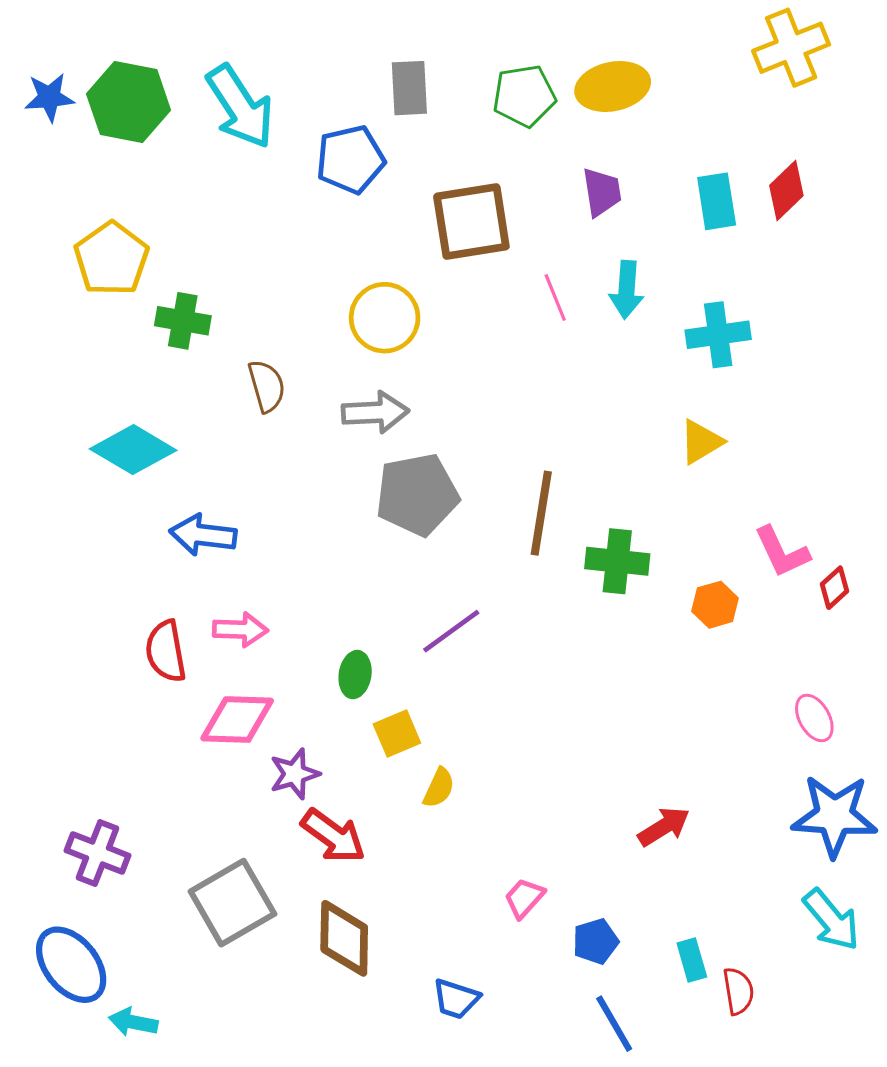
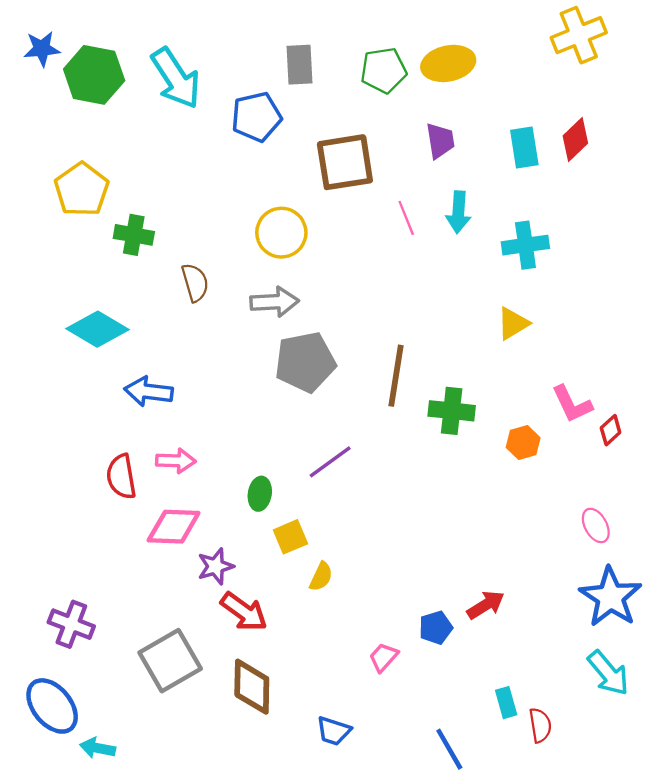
blue star: (49, 97) -> (42, 49), moved
blue star: (835, 816) -> (611, 597), turned 30
blue pentagon: (596, 941) -> (436, 628), moved

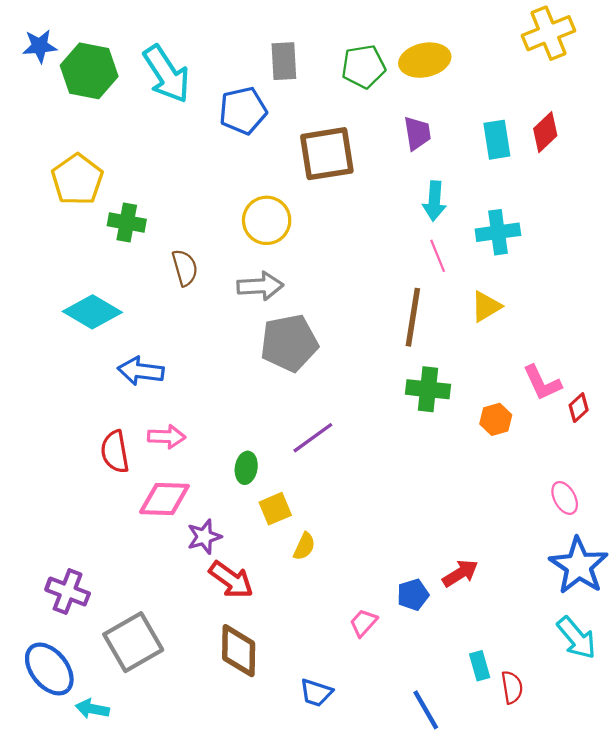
pink line: (406, 218) -> (438, 256), moved
brown line: (396, 376) -> (413, 317), moved
gray square: (170, 661) -> (133, 642), moved

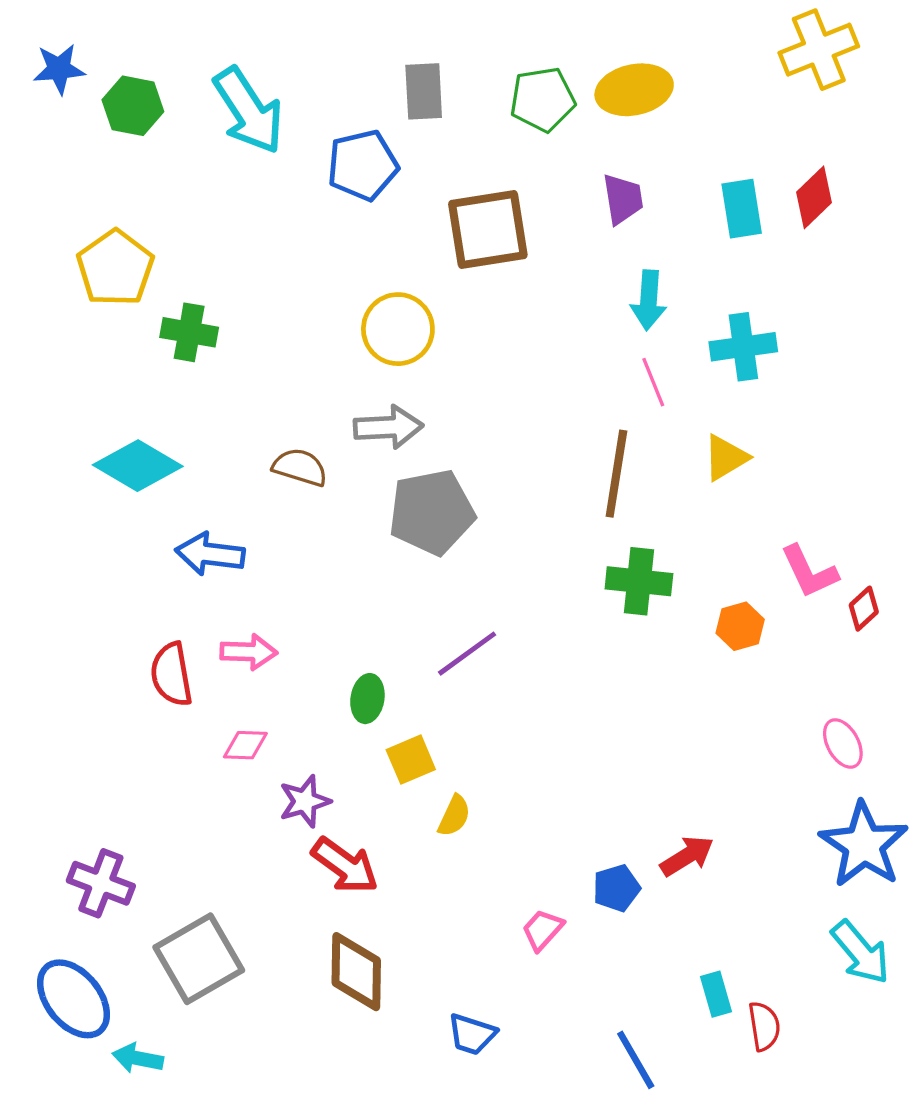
green hexagon: (89, 71) -> (133, 106), size x0.7
brown semicircle: (185, 268) -> (300, 467), moved, turned -57
pink diamond: (164, 499) -> (245, 745), size x0.6

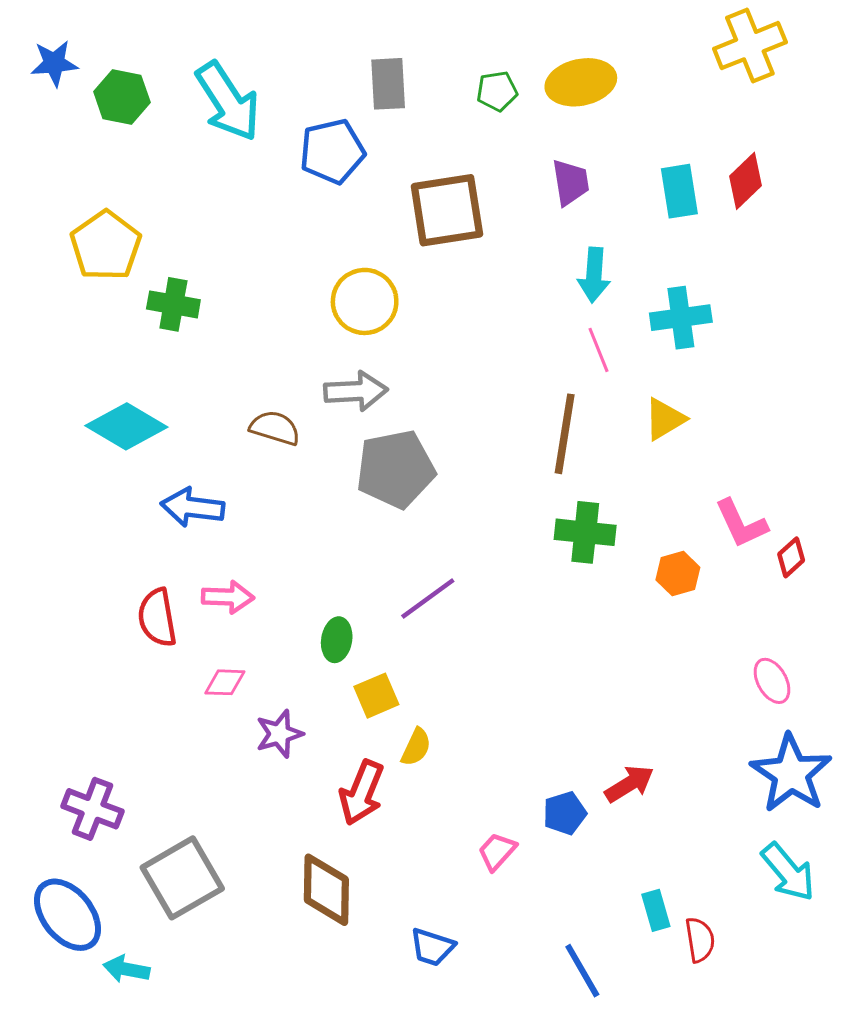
green pentagon: (543, 99) -> (497, 91), size x0.7
red arrow: (345, 866) -> (362, 793), moved, turned 76

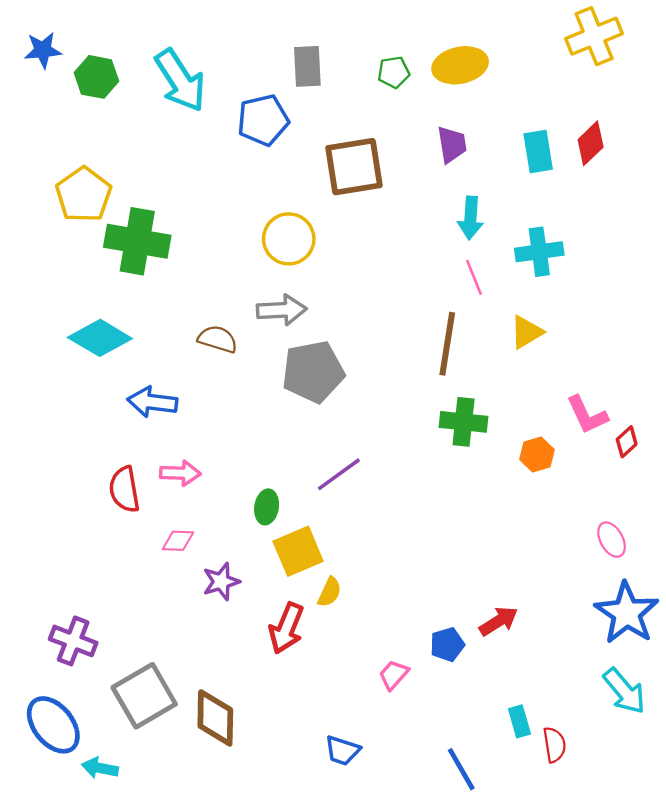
green cross: (173, 304) -> (137, 241), size x1.6
yellow square: (376, 696) -> (298, 551), size x1.4
brown diamond: (326, 890) -> (215, 718), moved

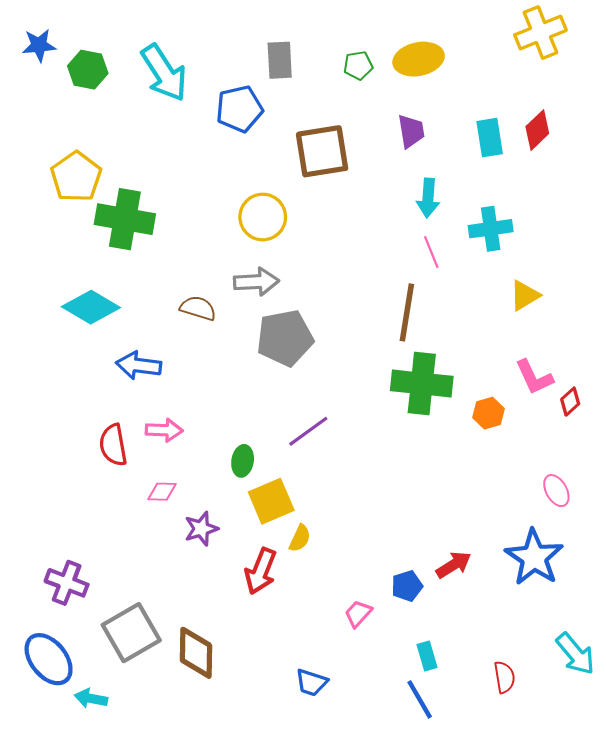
yellow triangle: (526, 332) -> (525, 295), moved
green cross: (464, 422) -> (422, 383), size x1.4
blue star: (627, 613) -> (534, 557), moved
cyan arrow: (624, 691) -> (575, 654), moved
cyan rectangle: (519, 721) -> (427, 656), moved

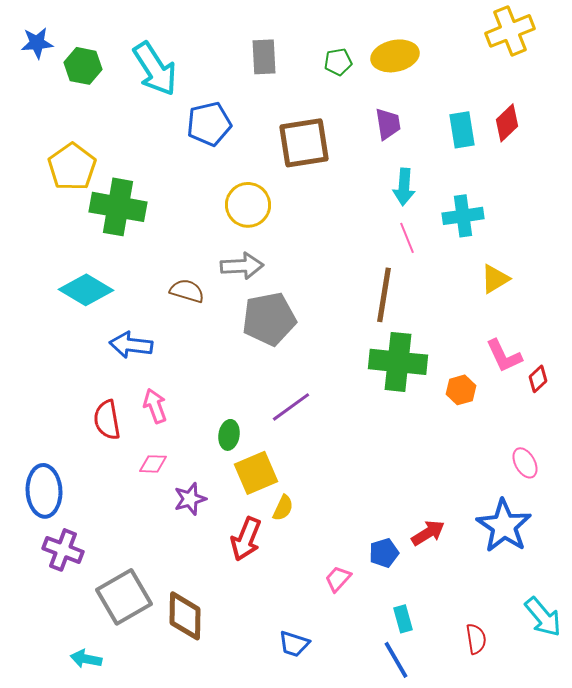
blue pentagon: (239, 109) -> (209, 124), moved
pink arrow: (164, 430) -> (155, 406), turned -112
blue ellipse: (49, 659) -> (44, 491), moved, turned 36

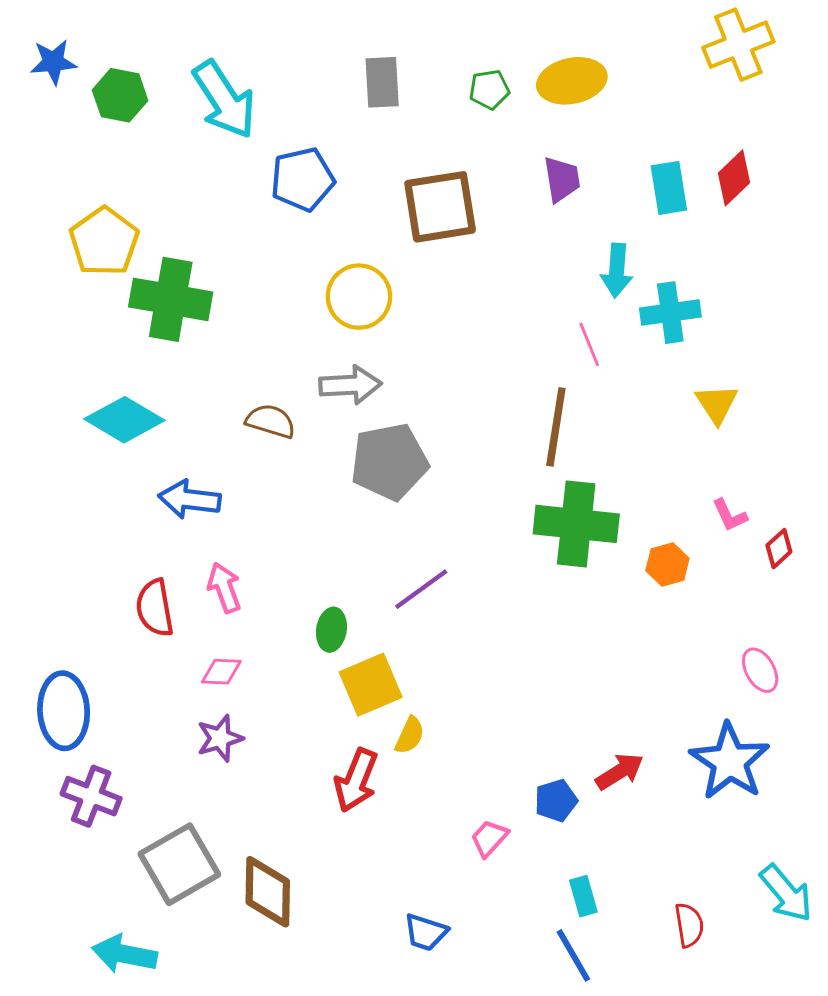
cyan arrow: (404, 187) -> (617, 271), moved
yellow triangle: (495, 279) -> (717, 404), turned -32
pink L-shape: (504, 356) -> (730, 515), size x0.7
purple star: (190, 499) -> (220, 738), moved
cyan arrow: (86, 659) -> (124, 954), size x1.4

